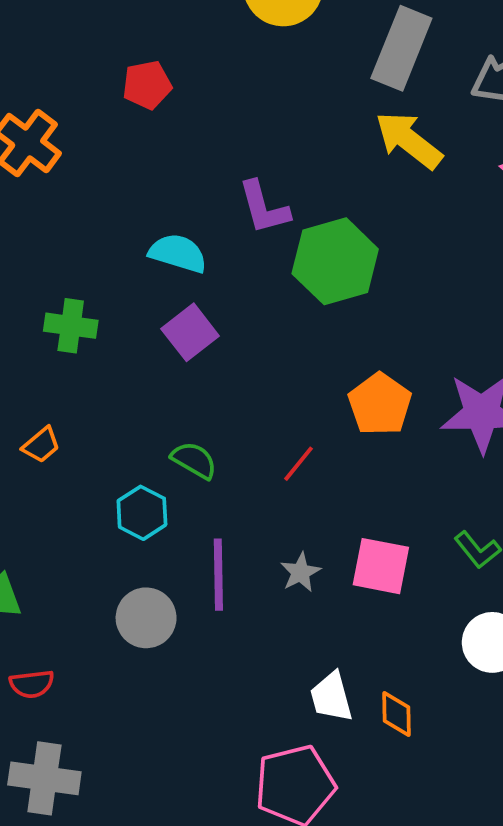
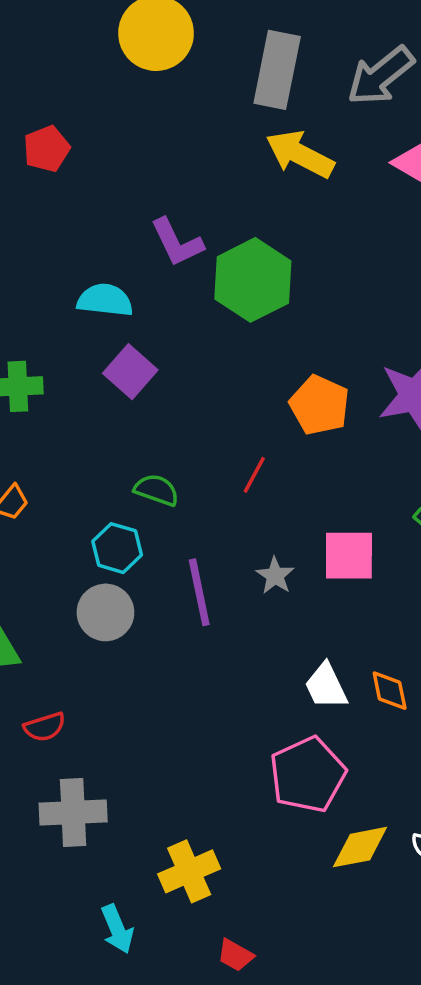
gray circle: (146, 618) -> (105, 612), moved

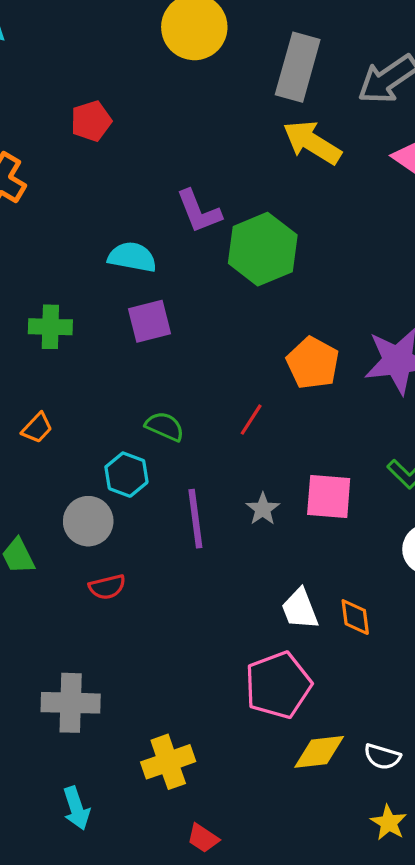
purple square: (130, 372) -> (150, 321), turned 30
gray circle: (105, 612) -> (88, 521), moved
red semicircle: (45, 727) -> (107, 587), moved
cyan arrow: (117, 929) -> (76, 808), moved

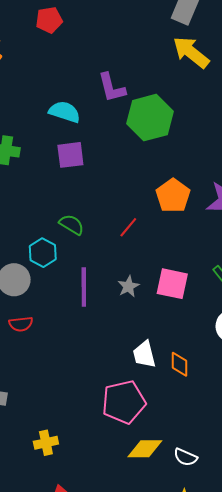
yellow cross: (168, 762) -> (46, 443), size x0.7

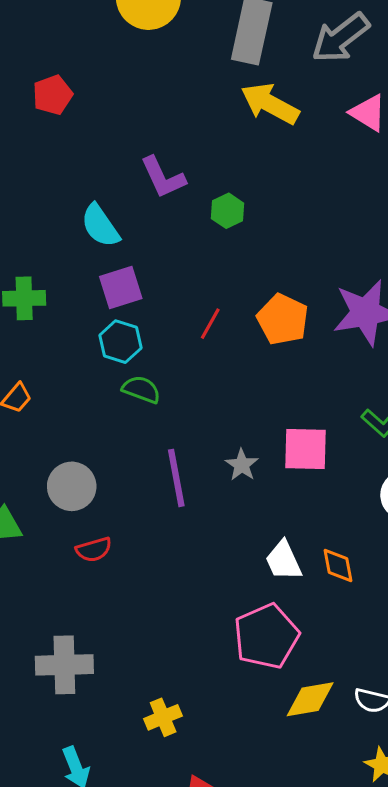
cyan semicircle: (65, 112) -> (100, 226), turned -132
green hexagon: (150, 118) -> (227, 211), size x0.5
red line: (128, 227) -> (210, 324), moved
cyan hexagon: (43, 253) -> (120, 342), moved

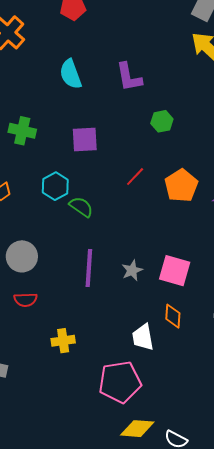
green hexagon: (227, 211) -> (162, 121), moved
cyan semicircle: (100, 226) -> (71, 74), moved
cyan hexagon: (120, 342) -> (55, 186), moved
orange diamond: (338, 565) -> (173, 316), moved
yellow cross: (163, 717) -> (63, 341), moved

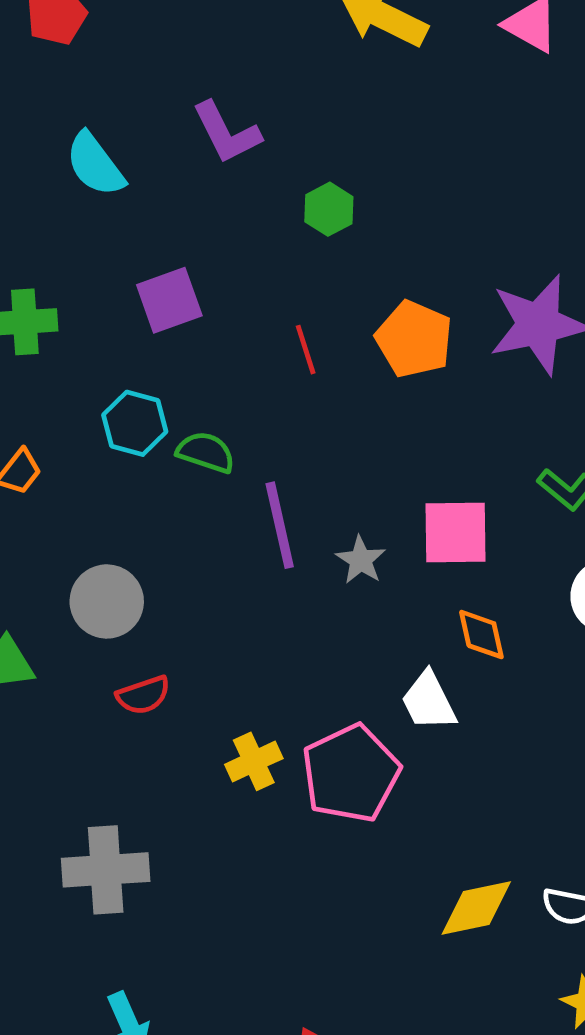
red line: (135, 177) -> (306, 350), turned -45
purple line: (89, 268) -> (280, 525), moved
pink pentagon: (120, 382) -> (351, 773), moved

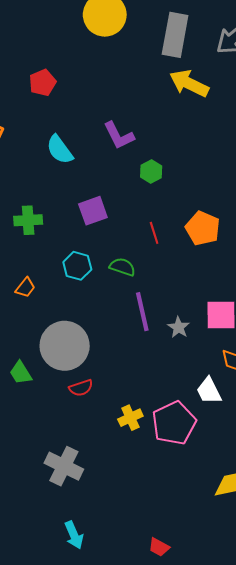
green hexagon: (329, 209) -> (151, 172), moved
green semicircle: (206, 452) -> (122, 267), moved
gray circle: (107, 601) -> (65, 346), size x1.5
gray cross: (106, 870) -> (64, 466), turned 30

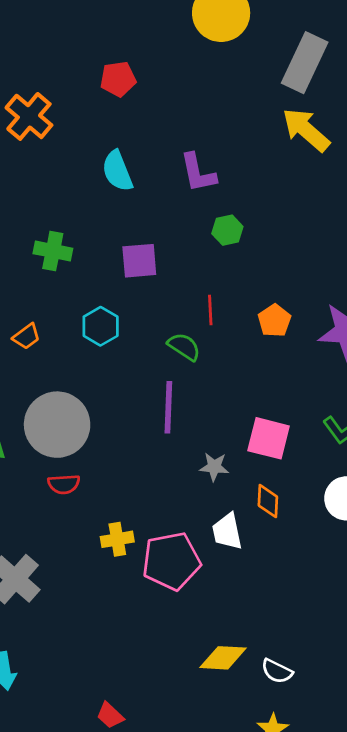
orange pentagon: (203, 228) -> (274, 321), size x0.7
green semicircle: (122, 267) -> (184, 347), moved
gray star: (179, 327) -> (214, 467), moved, turned 30

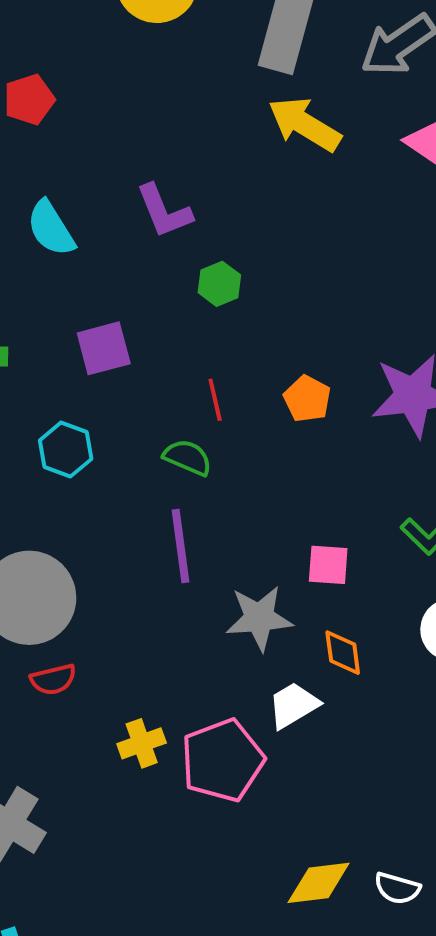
pink square: (269, 438) -> (328, 565), size x0.7
gray star: (214, 467) -> (259, 618), size x1.6
white trapezoid: (227, 531) -> (293, 705), turned 81

